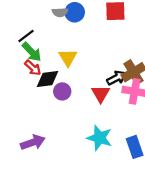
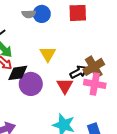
yellow triangle: (68, 58) -> (48, 54), moved
purple circle: (62, 91) -> (31, 84), size x1.5

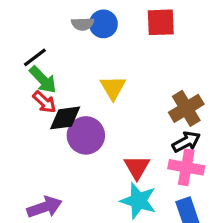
black arrow: (79, 72) -> (186, 142), moved
pink cross: (95, 84) -> (186, 167), moved
red triangle: (65, 86) -> (137, 167), moved

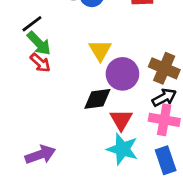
brown cross: (186, 108) -> (164, 68), turned -36
black diamond: (65, 118) -> (97, 99), moved
purple circle: (86, 135) -> (122, 74), moved

